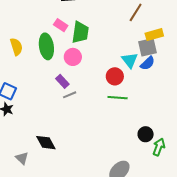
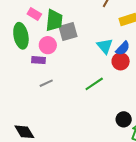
gray square: (148, 47) -> (68, 31), moved
red circle: (115, 76) -> (121, 61), moved
purple rectangle: (62, 81) -> (39, 60), moved, turned -40
green line: (118, 98) -> (94, 84), turned -36

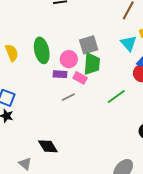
pink rectangle: (34, 14) -> (80, 78), moved
green trapezoid: (54, 20) -> (92, 64), moved
cyan triangle: (105, 46) -> (129, 43), moved

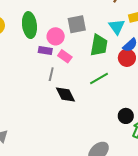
green trapezoid: (92, 64) -> (99, 45), moved
gray line: (68, 97) -> (51, 74), turned -56
black diamond: (48, 146) -> (65, 95), moved

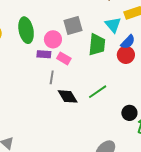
green line: (99, 78) -> (98, 92), moved

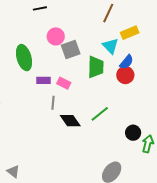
pink circle: (53, 39) -> (56, 36), moved

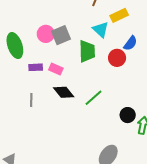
pink circle: (56, 36) -> (46, 34), moved
blue semicircle: (127, 62) -> (130, 43), moved
gray line: (53, 103) -> (31, 100), moved
black diamond: (70, 121) -> (64, 92), moved

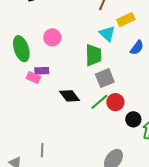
gray square: (61, 35) -> (105, 78), moved
red circle: (117, 58) -> (115, 102), moved
pink rectangle: (56, 69) -> (33, 78), moved
gray line: (31, 100) -> (42, 150), moved

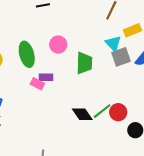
green trapezoid: (93, 55) -> (84, 63), moved
gray square: (105, 78) -> (121, 57), moved
black diamond: (70, 96) -> (82, 114), moved

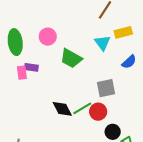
gray square: (121, 57) -> (106, 88), moved
green trapezoid: (84, 63) -> (71, 58), turned 110
pink rectangle: (37, 84) -> (22, 73), turned 48

